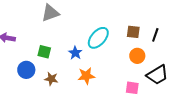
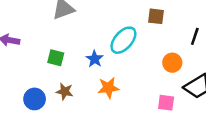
brown square: (133, 32) -> (156, 16), moved
blue circle: (26, 70) -> (35, 99), moved

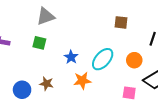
cyan ellipse: (123, 40) -> (103, 59), moved
green square: (56, 58) -> (39, 43), moved

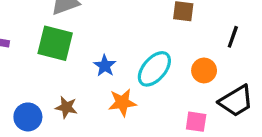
green square: (39, 43) -> (55, 43), size x1.6

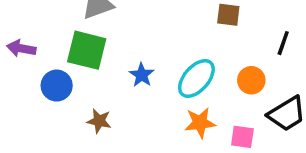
orange star: (122, 103) -> (200, 123), moved
blue circle: (28, 117) -> (57, 86), moved

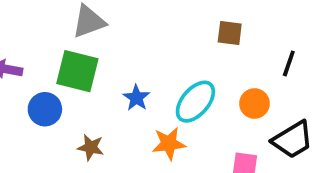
orange star: (200, 123) -> (169, 144), moved

